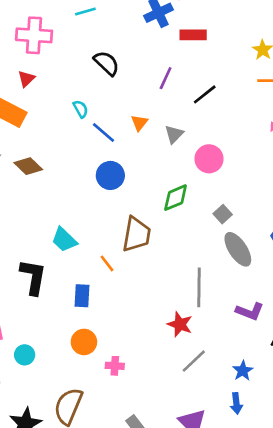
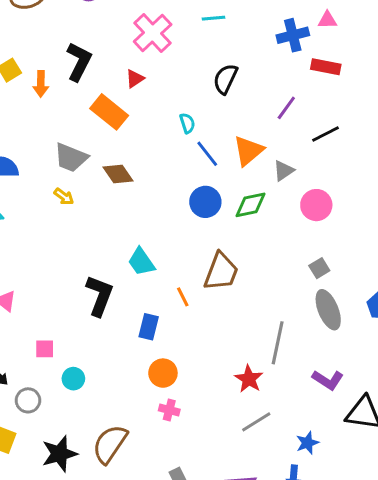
pink cross: (34, 35) -> (153, 33), turned 32
black semicircle: (107, 63) -> (225, 79), turned -120
orange triangle: (139, 123) -> (248, 151), size x1.6
green diamond: (176, 198) -> (250, 205), moved
orange circle: (84, 342) -> (163, 373), moved

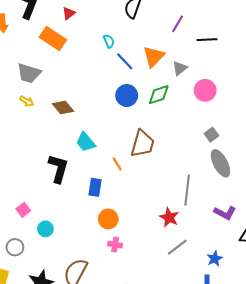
black line: (326, 134) -> (207, 40), turned 30
brown diamond: (118, 174) -> (63, 107), moved
pink square: (45, 349) -> (23, 210), turned -32

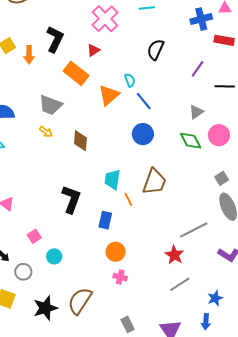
orange triangle: (154, 57) -> (109, 95), moved
green diamond: (159, 95) -> (191, 141), moved, turned 75
brown diamond: (63, 107) -> (80, 141), turned 40
cyan trapezoid: (86, 142) -> (112, 179), moved, turned 45
gray line: (187, 190) -> (194, 230), turned 52

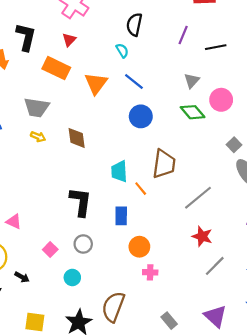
cyan semicircle: (130, 80) -> (122, 51), moved
gray line: (194, 230) -> (198, 198), moved
cyan circle: (54, 256) -> (72, 278), moved
gray circle: (23, 272) -> (83, 244), moved

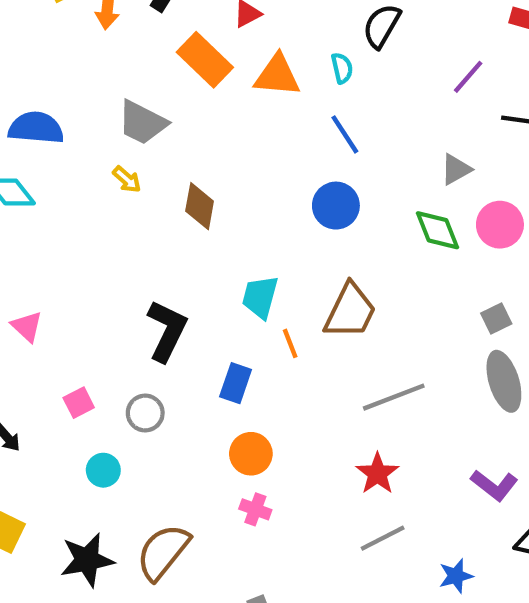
orange triangle: (96, 83) -> (277, 75), moved, turned 40

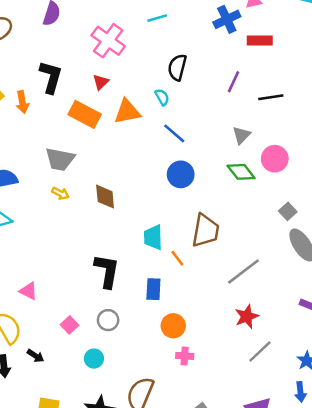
red star: (377, 474) -> (247, 316), turned 30

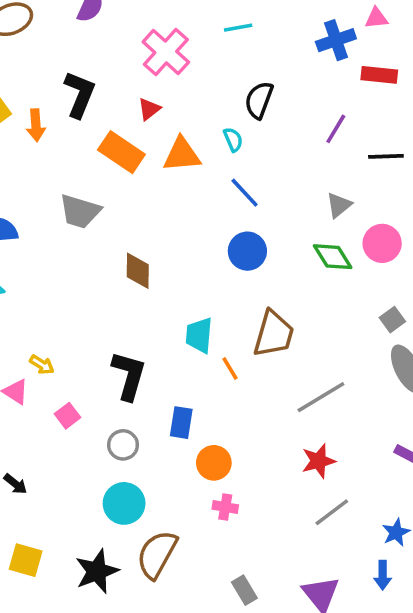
yellow arrow: (60, 193) -> (42, 365), moved
blue rectangle: (153, 289) -> (181, 423), moved
pink square: (69, 325) -> (67, 416), moved
cyan circle: (94, 359) -> (124, 503), moved, size x1.5

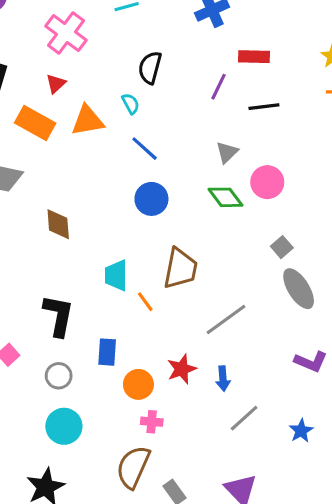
red rectangle: (379, 75) -> (254, 57), moved
red star: (318, 461) -> (182, 369), moved
brown semicircle: (157, 554) -> (133, 467), moved
blue arrow: (383, 575) -> (223, 379), moved

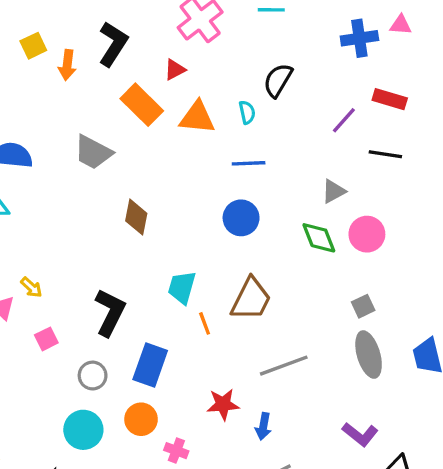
blue line: (145, 149) -> (249, 163), turned -60
blue rectangle: (107, 352) -> (150, 365), size x1.4
orange circle: (138, 384) -> (141, 419), moved

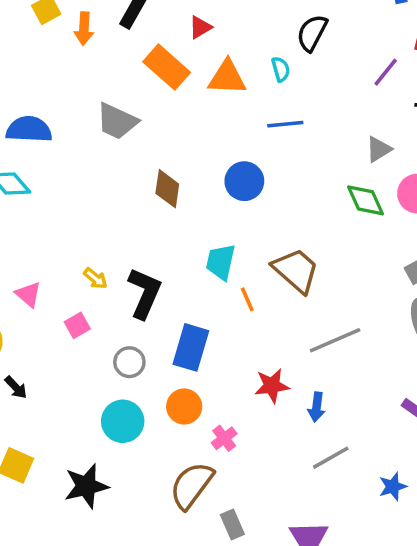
blue circle: (241, 218) -> (244, 181), moved
yellow arrow: (31, 287) -> (95, 278), moved
brown trapezoid: (251, 299) -> (296, 270), turned -72
pink cross: (176, 451) -> (224, 438), turned 35

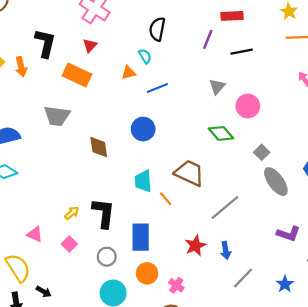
orange triangle: (227, 78) -> (129, 73), moved, size x0.6
green diamond: (366, 200) -> (221, 133), moved
yellow arrow: (95, 278) -> (72, 213), turned -64

